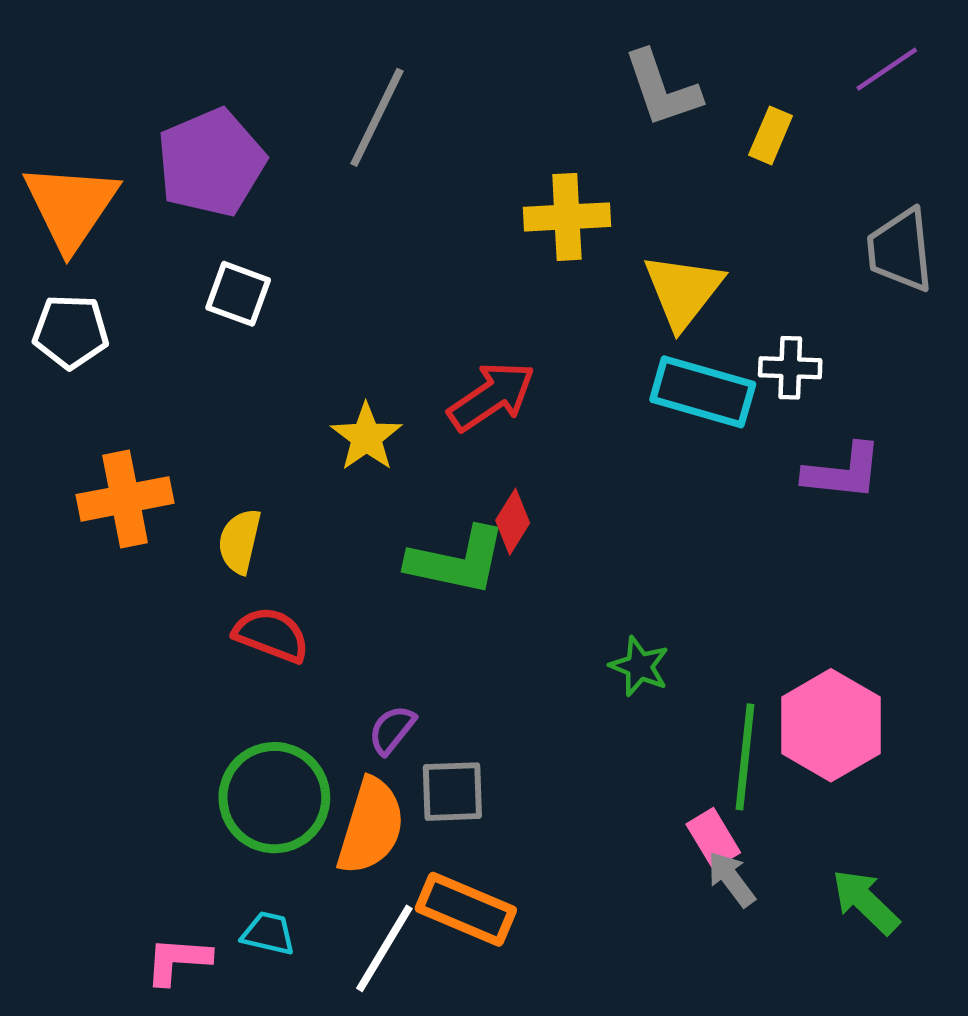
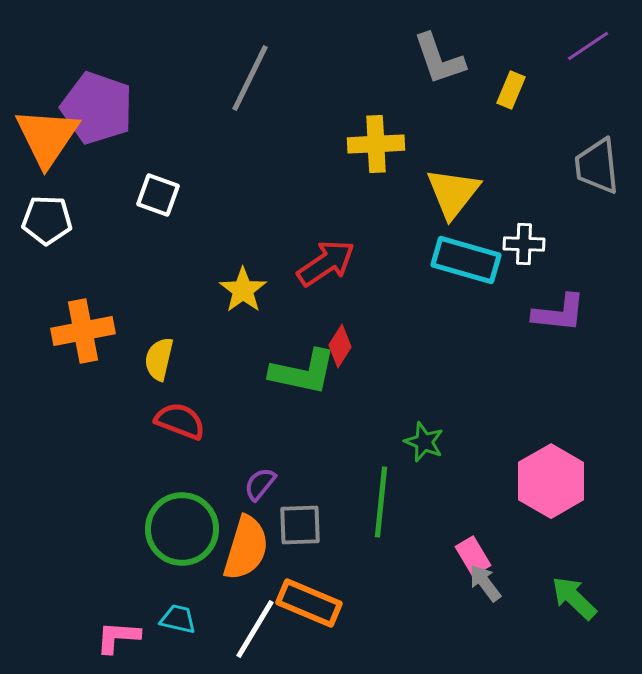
purple pentagon: (211, 163) -> (97, 108), moved, turned -30
green line: (745, 757) -> (381, 502), moved

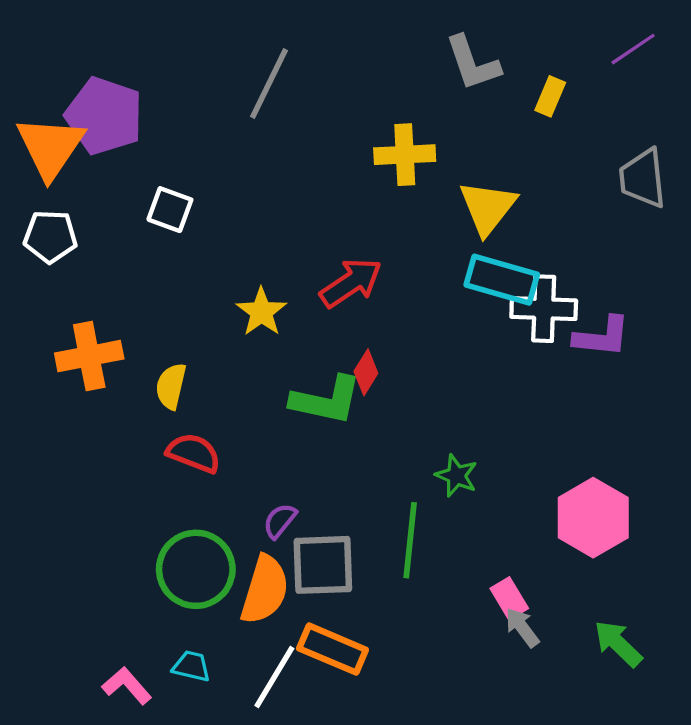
white cross: (524, 244) -> (544, 309), moved, size x1.5
gray square: (300, 525) -> (323, 565), size x1.4
pink L-shape: (118, 637) -> (127, 686), turned 45

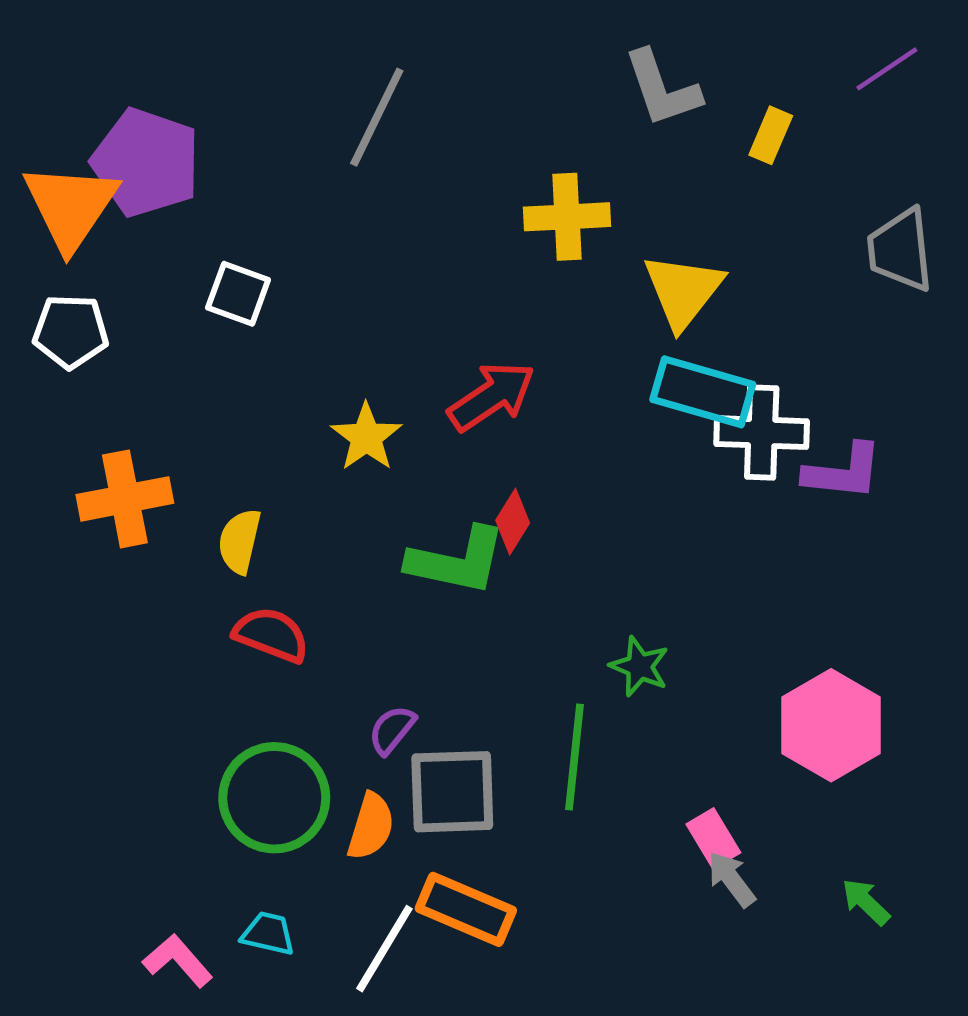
orange semicircle: (265, 590) -> (371, 826), size x0.7
green arrow: (618, 644) -> (866, 902), size x0.7

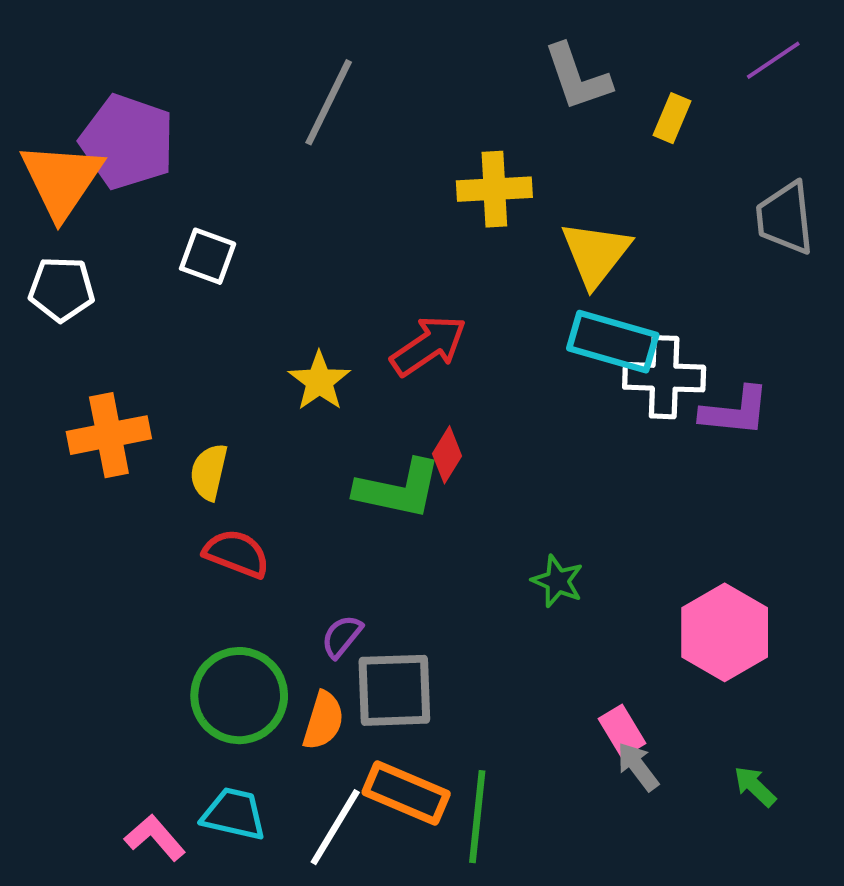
green line: (575, 757) -> (477, 817), moved
cyan trapezoid: (268, 934) -> (234, 814), size x1.4

